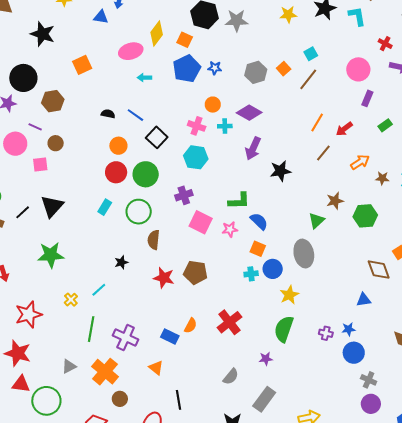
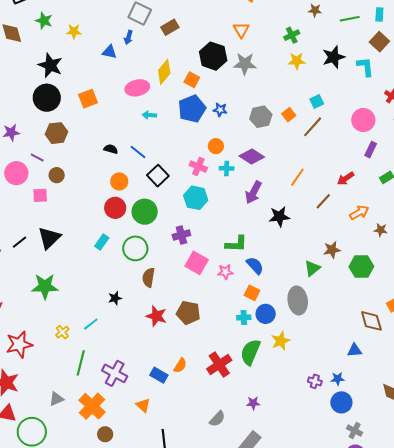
black circle: (23, 78) -> (47, 98), moved
orange line: (317, 123) -> (297, 177), moved
green semicircle: (284, 329) -> (250, 352), moved

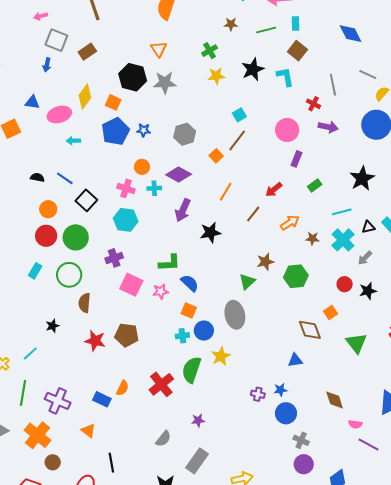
blue triangle: (109, 52) -> (32, 102), moved
orange square: (289, 115) -> (216, 156), moved

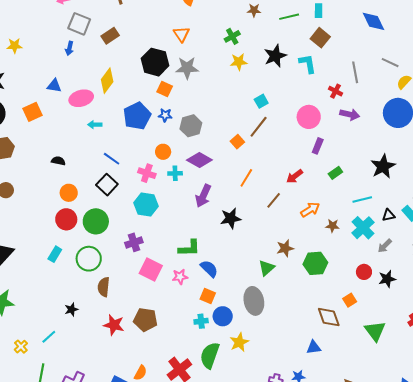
orange square: (113, 102) -> (165, 89), moved
gray hexagon: (185, 134) -> (191, 126), moved
blue line: (65, 178) -> (112, 159), moved

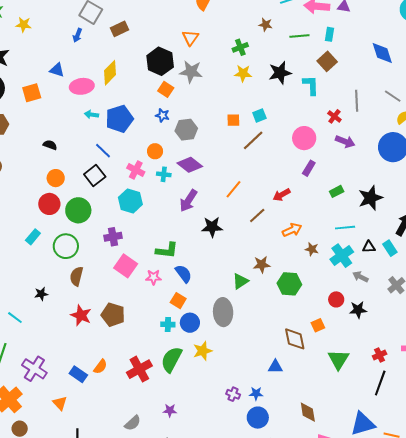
blue pentagon: (137, 116) -> (119, 119), moved
orange square: (237, 142) -> (233, 120), moved, turned 32
green rectangle: (335, 173) -> (337, 191), moved
gray arrow: (385, 246) -> (360, 277), turned 63
cyan line: (49, 337) -> (15, 318), turned 70

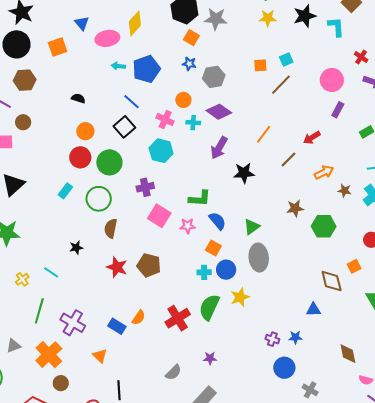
blue triangle: (57, 70) -> (82, 23), turned 35
green triangle: (240, 281) -> (252, 227), moved
blue circle: (258, 418) -> (284, 368), moved

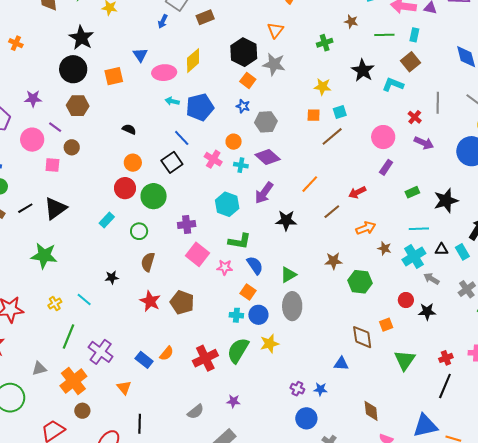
black star: (305, 16) -> (363, 70), turned -30
yellow star: (268, 18) -> (323, 87), moved
cyan L-shape: (336, 27) -> (393, 85), turned -70
cyan hexagon: (161, 151) -> (227, 204), moved
green circle: (99, 199) -> (139, 231), size x0.7

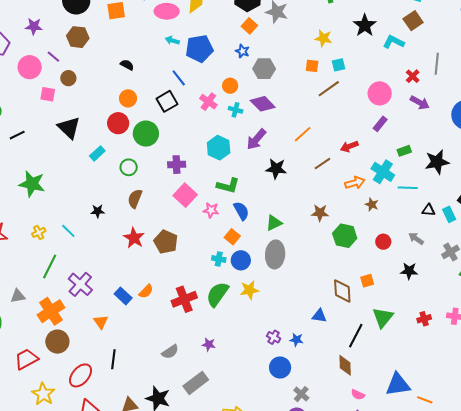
black triangle: (55, 208) -> (69, 128), moved, turned -45
cyan cross: (414, 256) -> (383, 172), moved, turned -30
red circle: (406, 300) -> (383, 242), moved
black line: (445, 386) -> (356, 336), moved
brown circle: (82, 411) -> (57, 342), size x1.5

